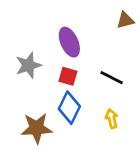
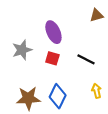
blue diamond: (69, 108) -> (58, 96), moved
yellow arrow: (112, 119) -> (97, 91), moved

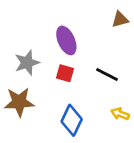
yellow arrow: (97, 91) -> (120, 114), turned -56
brown star: (28, 98) -> (19, 102), moved

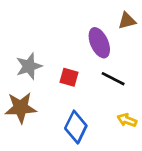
purple ellipse: (66, 40) -> (99, 43), moved

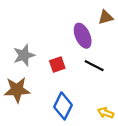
red square: (69, 77) -> (57, 64), turned -35
yellow arrow: (127, 120) -> (106, 113), moved

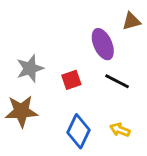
yellow arrow: (106, 113) -> (120, 130), moved

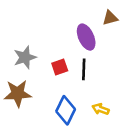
black line: (117, 81) -> (84, 69), moved, turned 65

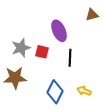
purple ellipse: (86, 37) -> (59, 31), moved
red square: (60, 67) -> (42, 52), moved, turned 32

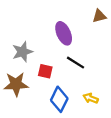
red square: (42, 52) -> (45, 71), moved
black line: (70, 58) -> (76, 63), turned -60

